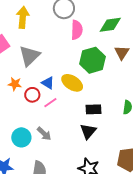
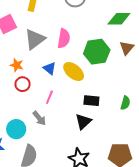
pink semicircle: (77, 30) -> (64, 38), moved
red circle: (32, 95) -> (23, 84), moved
pink line: (50, 103) -> (49, 97), moved, turned -40
cyan circle: (21, 137) -> (16, 129), moved

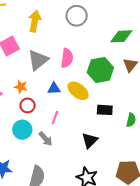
blue triangle: (50, 68) -> (54, 89), turned -40
black rectangle: (91, 101) -> (105, 110), moved
cyan circle: (16, 129) -> (22, 130), moved

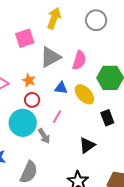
black rectangle: (105, 110) -> (107, 118), turned 56
cyan circle: (22, 130) -> (23, 123), size x1.4

